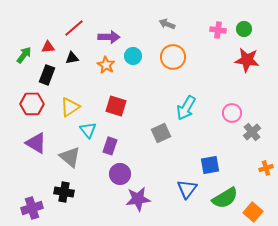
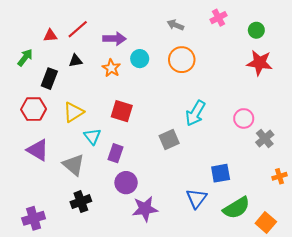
pink cross: (218, 30) -> (219, 18), moved, turned -35
red triangle: (48, 47) -> (50, 35), moved
black cross: (64, 192) -> (81, 202), moved, turned -30

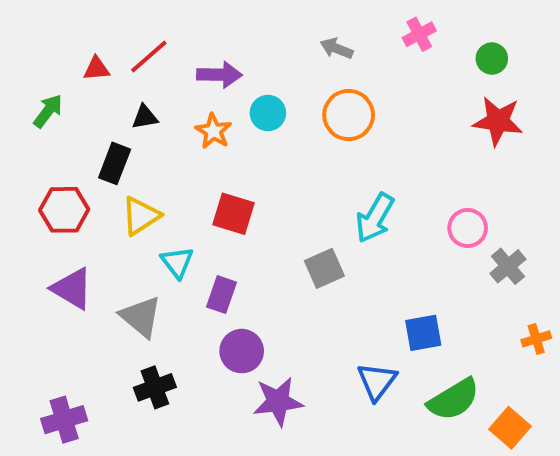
black rectangle: (49, 79) -> (115, 163), moved

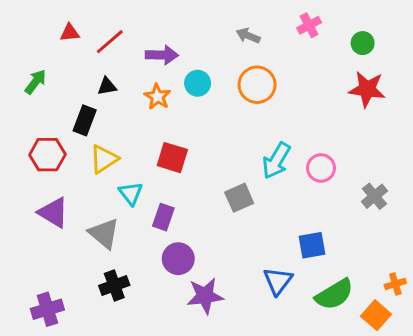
red triangle: (96, 69) -> (70, 33), moved
pink circle: (468, 228) -> (321, 168), moved
orange cross: (536, 339) -> (395, 284), moved

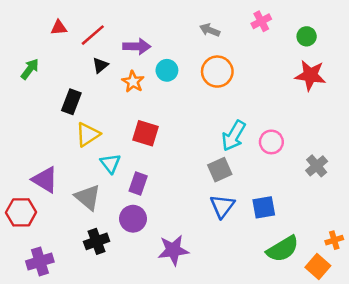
black triangle: (107, 86) -> (100, 65), moved, turned -30
red hexagon: (47, 155) -> (21, 212), moved
gray square: (239, 198) -> (220, 170), moved
purple circle: (178, 259) -> (133, 219), moved
blue triangle: (278, 281) -> (222, 206), moved

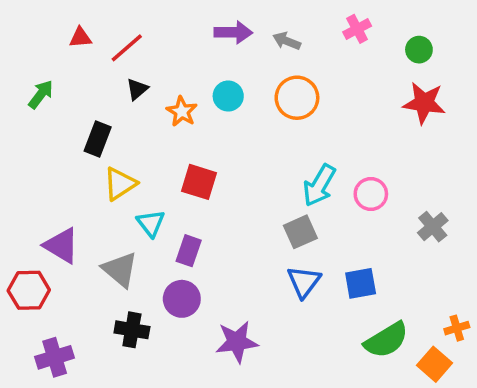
purple arrow: (137, 46) -> (233, 32), moved
black cross: (97, 241) -> (132, 330), turned 30

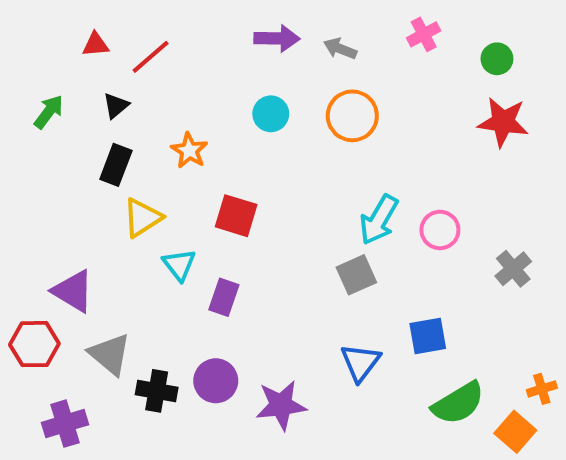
black triangle: (137, 89) -> (116, 106), moved
orange star: (182, 111) -> (189, 151), moved
gray triangle: (120, 270) -> (110, 354), moved
blue triangle: (304, 282) -> (360, 362), moved
purple circle: (182, 299) -> (216, 381), moved

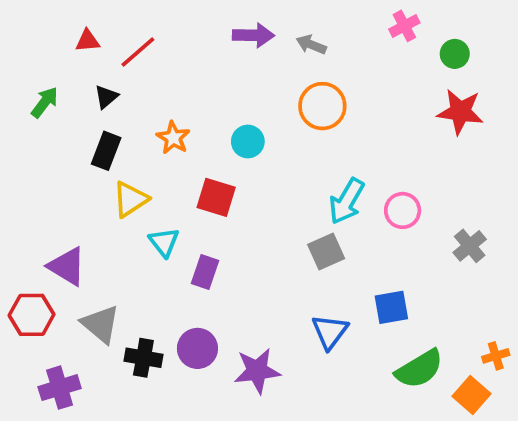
pink cross: (424, 34) -> (404, 26), moved
cyan circle: (271, 114) -> (248, 142), moved

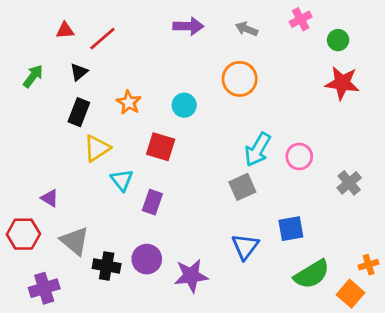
gray arrow: (311, 45) -> (247, 29), moved
purple triangle: (67, 266) -> (50, 198), size x0.6

